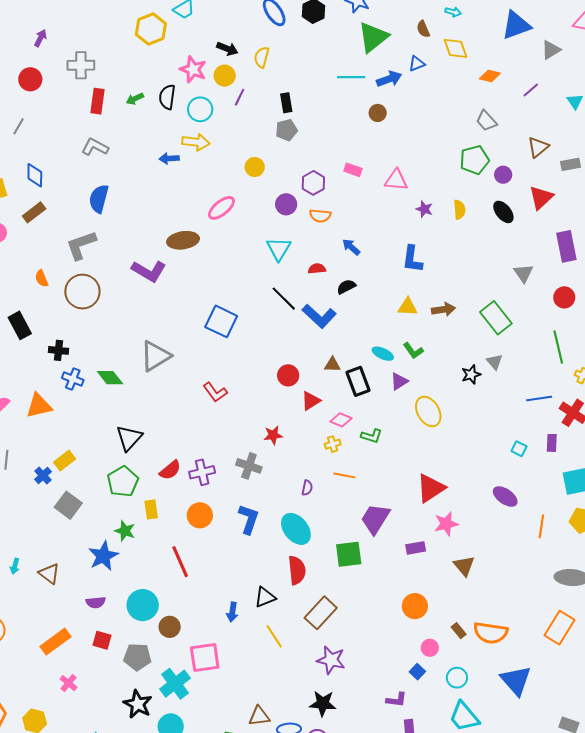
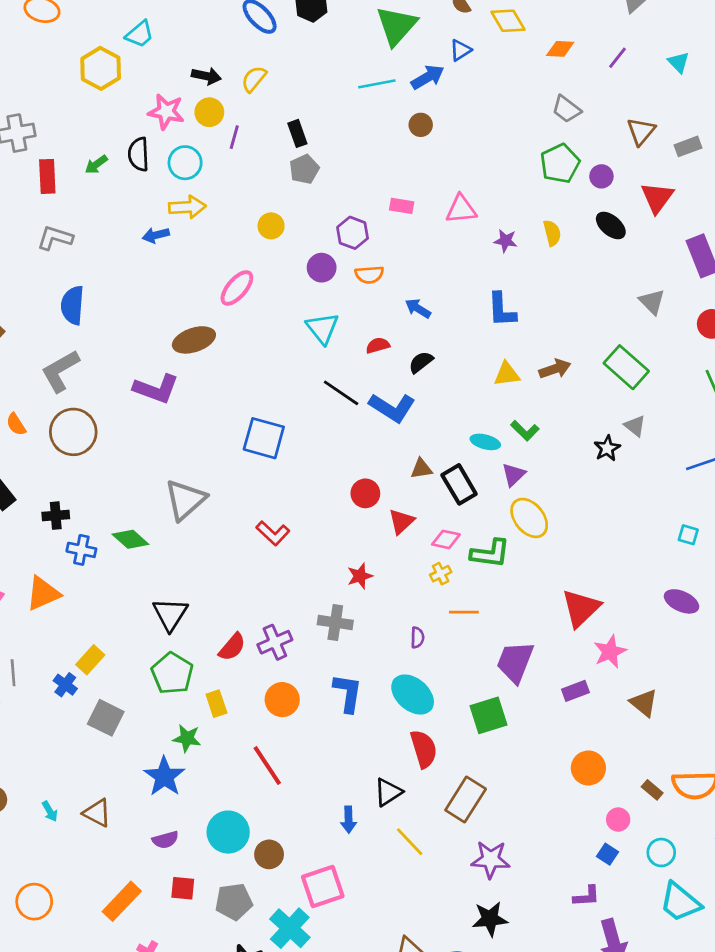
yellow semicircle: (262, 57) -> (254, 79), turned 35
yellow ellipse: (428, 411) -> (529, 518), moved
green L-shape: (372, 436) -> (490, 553), size x1.4
cyan arrow: (15, 566) -> (50, 811), turned -35

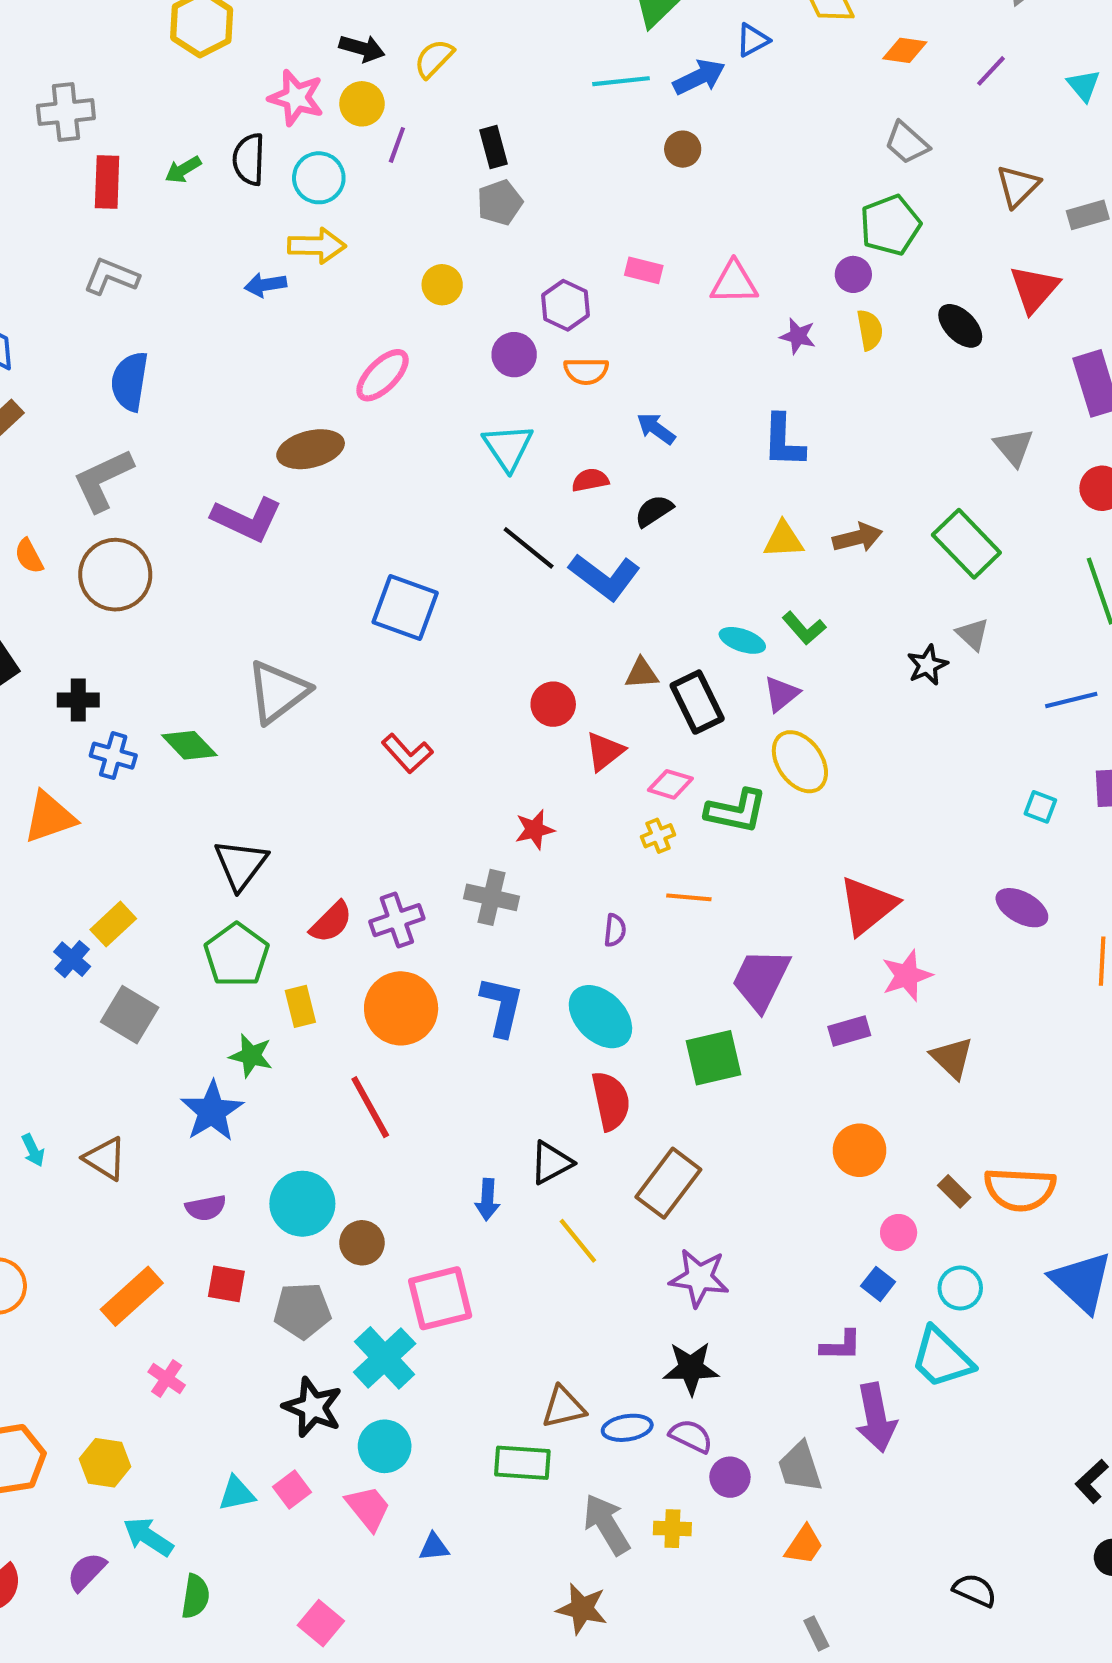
purple circle: (601, 176) -> (853, 274), moved
orange circle: (282, 700) -> (401, 1008), size x1.4
cyan trapezoid: (680, 902) -> (942, 1358), moved

